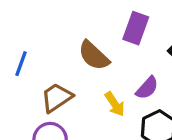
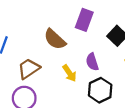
purple semicircle: (147, 88) -> (92, 62), turned 120

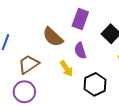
purple semicircle: (92, 62) -> (80, 51), moved

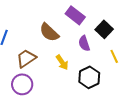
purple rectangle: (80, 19) -> (75, 15), turned -72
purple semicircle: (80, 51) -> (84, 43), moved

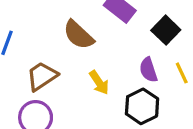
purple semicircle: (84, 43) -> (148, 70), moved

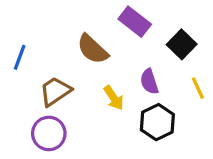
purple semicircle: (148, 70) -> (149, 82), moved

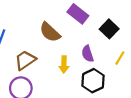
yellow line: (198, 88) -> (120, 58), turned 56
yellow arrow: (114, 98) -> (64, 64), turned 35

